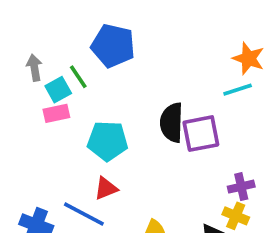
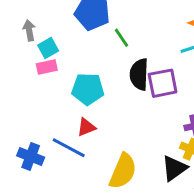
green line: (78, 77) -> (121, 38), moved

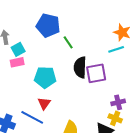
red triangle: (86, 127) -> (44, 103), turned -32

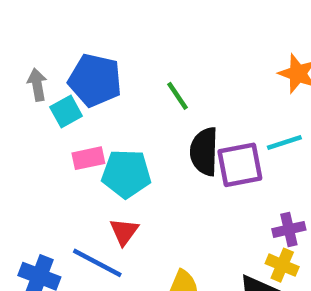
blue pentagon: (48, 25) -> (95, 80), moved
cyan line: (116, 49) -> (284, 143), moved
pink rectangle: (17, 62) -> (88, 158), moved

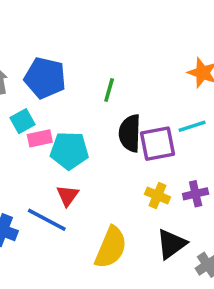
green line: (177, 96) -> (109, 90), turned 50
cyan square: (66, 111) -> (23, 121), moved
yellow cross: (282, 265) -> (158, 196), moved

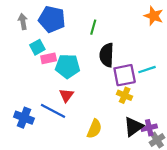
cyan line: (192, 126) -> (147, 70), moved
purple square: (158, 144) -> (125, 75), moved
purple cross: (196, 194) -> (149, 128), moved
yellow semicircle: (111, 247) -> (94, 129), size x0.7

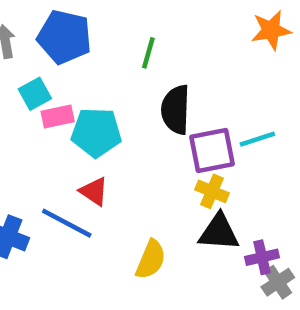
orange star: (154, 16) -> (271, 30), turned -30
red triangle: (66, 95) -> (94, 191), turned -32
black triangle: (133, 127) -> (219, 232), moved, turned 40

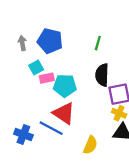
green line: (148, 53) -> (98, 43), moved
red triangle: (94, 191) -> (64, 113), size x1.6

